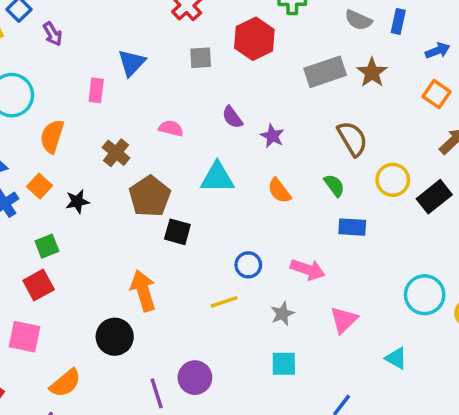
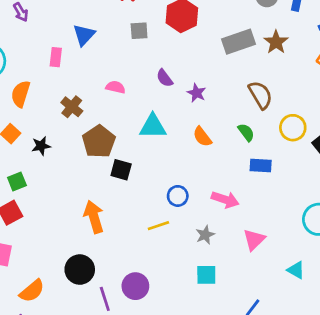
black circle: (115, 337) -> (80, 270), moved

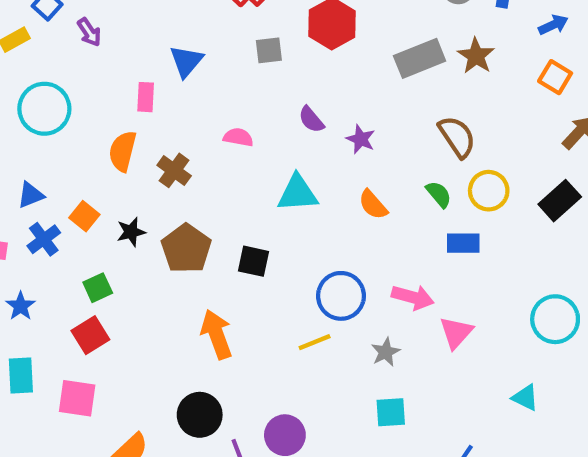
orange semicircle: (21, 94) -> (123, 151), moved
yellow circle: (293, 128) -> (489, 191), moved
brown pentagon: (99, 141) -> (186, 249), moved
blue circle: (178, 196) -> (341, 296), size x1.5
pink triangle: (254, 240) -> (456, 333), moved

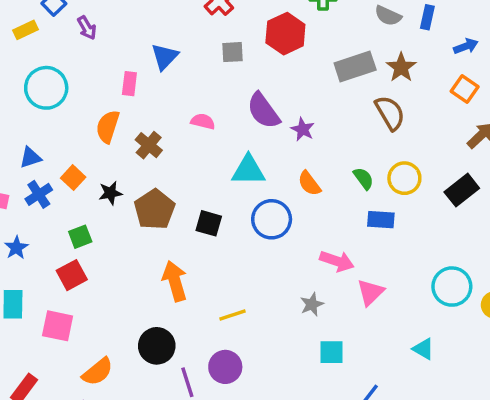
purple semicircle: (311, 120) -> (263, 111), size x1.6
brown semicircle: (457, 137) -> (390, 113), moved
blue circle: (341, 296) -> (272, 219), moved
yellow line: (315, 342) -> (232, 315), moved
cyan square: (391, 412) -> (331, 352), moved

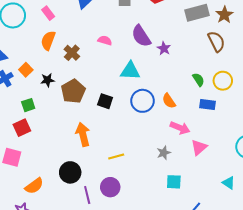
pink rectangle: (129, 84) -> (48, 13), moved, turned -48
orange semicircle: (309, 183) -> (169, 101), moved

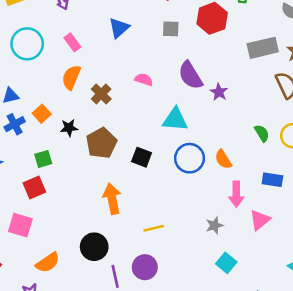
blue rectangle: (207, 105) -> (272, 180), moved
pink arrow: (180, 128) -> (236, 194), turned 66
cyan square: (174, 182) -> (226, 263), turned 35

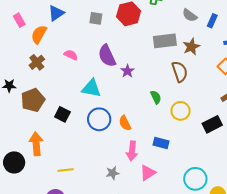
orange semicircle: (71, 77) -> (39, 34), moved
green semicircle: (262, 133) -> (156, 97), moved
black circle: (94, 247) -> (14, 162), moved

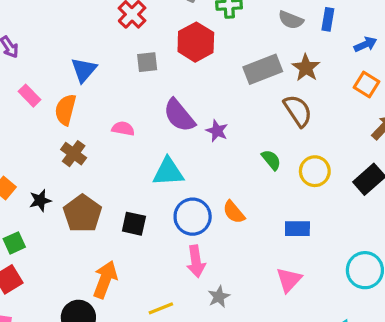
orange arrow: (36, 144) -> (105, 280), turned 40
pink arrow: (132, 151) -> (196, 261), moved
gray star: (113, 173) -> (219, 297), moved

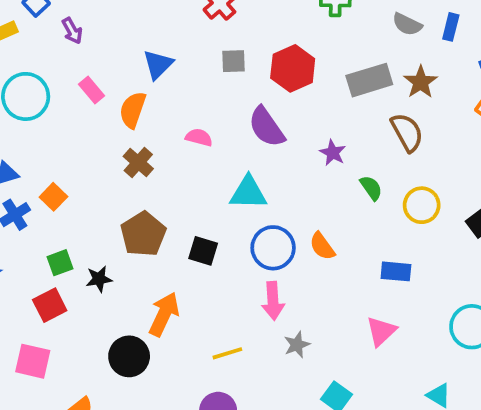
red hexagon: (196, 42) -> (293, 68), moved
purple star: (217, 131) -> (333, 153), moved
black star: (40, 200) -> (99, 279), moved

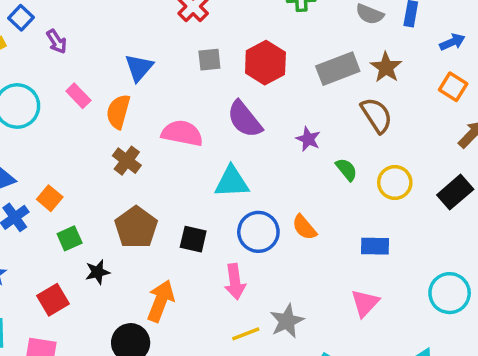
pink semicircle: (199, 137) -> (182, 133), size x1.6
green square: (60, 263) -> (70, 238), moved
pink arrow: (273, 301) -> (235, 282), moved
gray star: (297, 345) -> (287, 321), size x1.4
yellow line: (227, 353) -> (246, 334), moved

